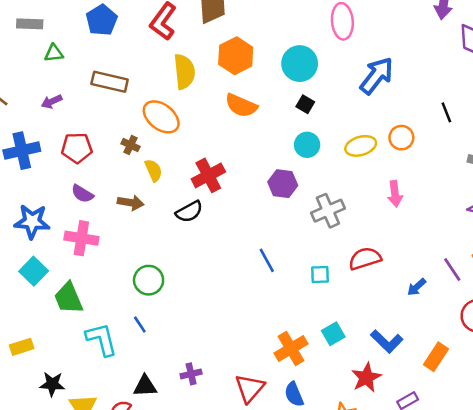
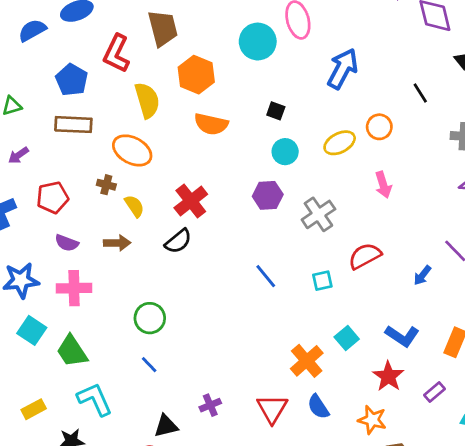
blue pentagon: (102, 20) -> (72, 80), moved
cyan circle: (300, 64) -> (258, 42), moved
cyan L-shape: (102, 339) -> (95, 399), moved

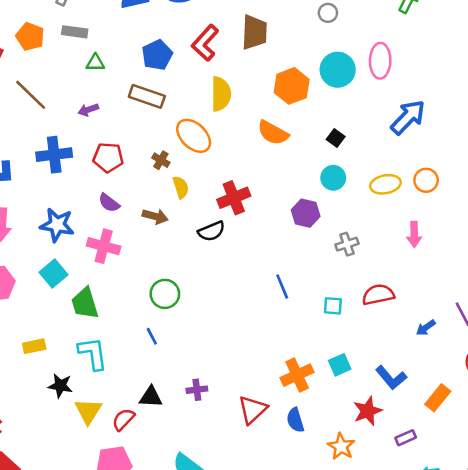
orange hexagon: (196, 75) -> (292, 86), moved
gray cross: (318, 214) -> (347, 244), size x0.7

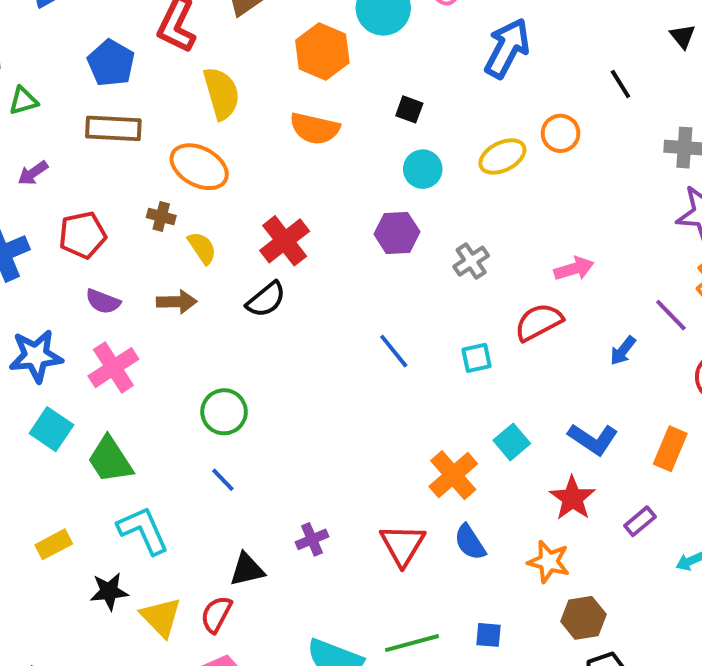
pink arrow: (414, 234) -> (574, 269), moved, turned -90
pink cross: (104, 246) -> (113, 368), turned -32

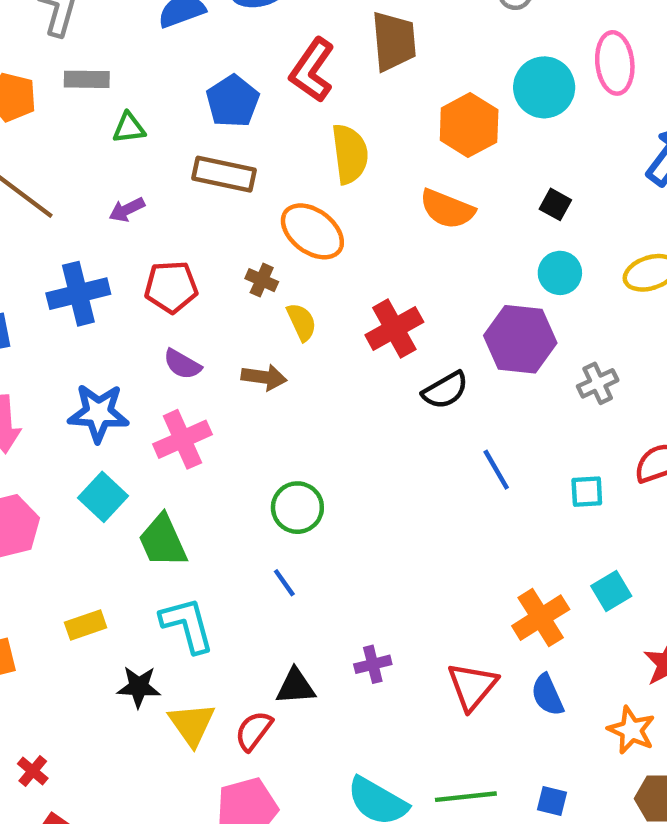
purple hexagon: (397, 233) -> (520, 339), size x1.4
black semicircle: (266, 300) -> (445, 390), moved

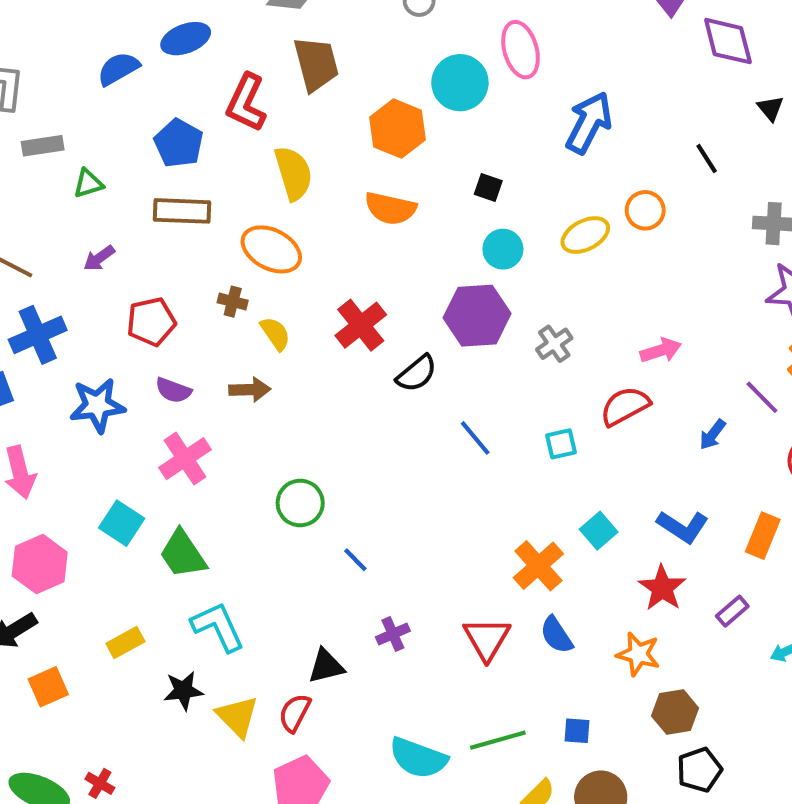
blue cross: (78, 294) -> (38, 335), moved
blue star: (98, 413) -> (97, 405), moved
blue line: (284, 583) -> (355, 560), moved

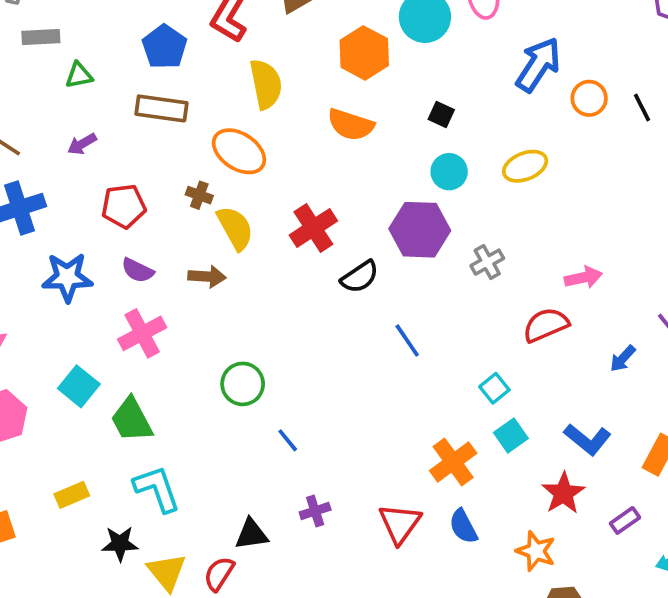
orange circle: (645, 210) -> (589, 98), moved
yellow semicircle: (275, 334) -> (235, 228), size x1.4
cyan square: (561, 444) -> (494, 388), moved, turned -32

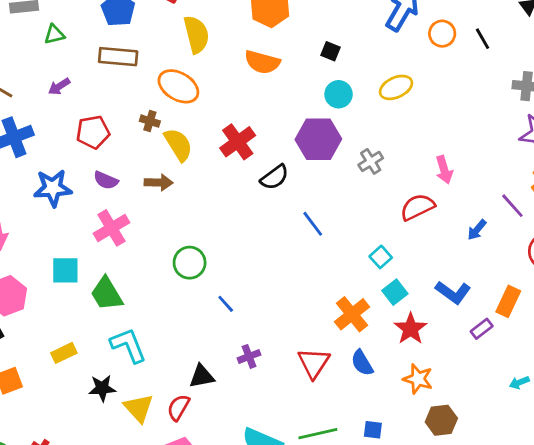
pink arrow: (583, 278) -> (444, 170), turned 88
cyan square: (79, 386) -> (65, 270), turned -36
red star: (563, 493) -> (411, 329), moved
purple rectangle: (625, 520) -> (482, 329), moved

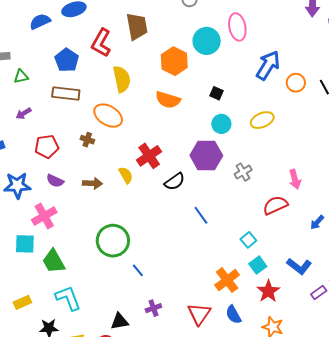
yellow semicircle: (178, 145) -> (126, 175), moved, size x0.7
pink cross: (111, 228) -> (44, 216), moved
green circle: (190, 263) -> (113, 241), size x1.4

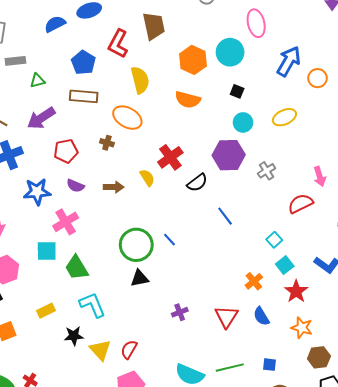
cyan circle: (207, 41) -> (230, 52), moved
purple arrow: (24, 113) -> (41, 118), size x1.8
blue line: (138, 270) -> (169, 240), moved
orange cross: (227, 280) -> (254, 281), size x0.7
black triangle: (120, 321) -> (139, 278), moved

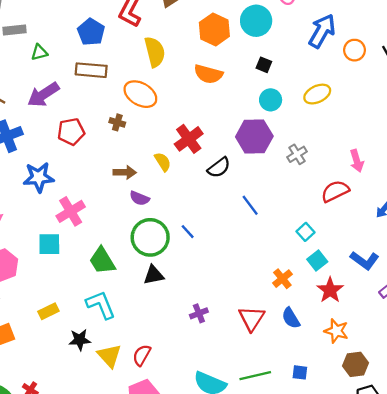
purple semicircle: (75, 186) -> (139, 198), moved
green trapezoid: (77, 268) -> (102, 261), moved

